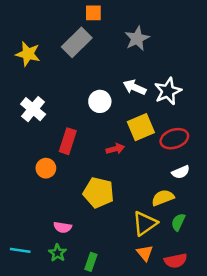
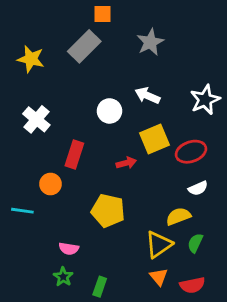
white star: (168, 91) -> (205, 100), moved
cyan line: (20, 250) -> (22, 211), moved

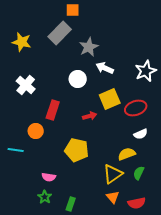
gray star: (150, 42) -> (89, 47), moved

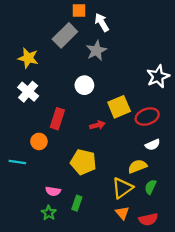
yellow star: (22, 42) -> (28, 58), moved
white arrow: (105, 68) -> (102, 22), moved, turned 36
green rectangle: (71, 204) -> (77, 203), moved

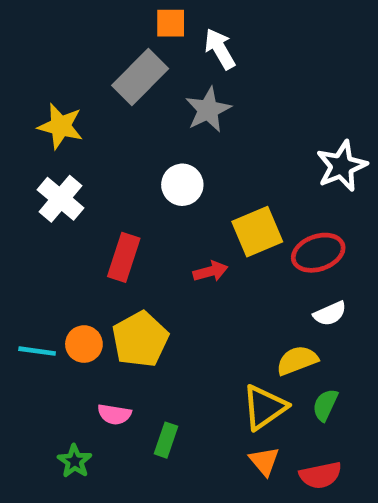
orange circle: (39, 141) -> (84, 344), moved
yellow pentagon: (83, 162) -> (140, 339), moved, turned 30
green star: (49, 213) -> (75, 461), moved

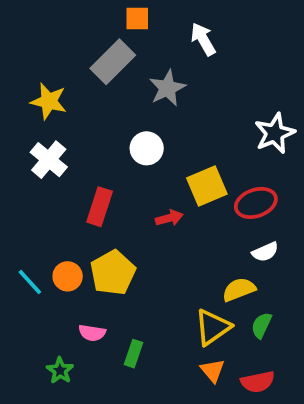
white arrow: (220, 49) -> (203, 39), moved
cyan line: (37, 351) -> (30, 282), turned 40

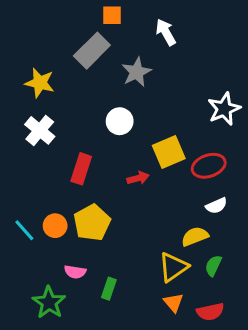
green star: (60, 371) -> (49, 302), size x1.5

